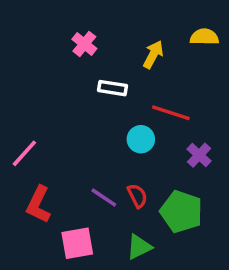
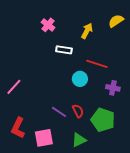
yellow semicircle: (204, 37) -> (116, 21), turned -35
purple cross: (199, 155) -> (113, 88), turned -32
red L-shape: (38, 205) -> (18, 128), moved

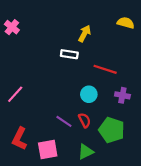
yellow semicircle: (116, 21) -> (126, 23), turned 49
pink cross: (48, 25) -> (12, 27), moved
yellow arrow: (87, 31) -> (85, 34), moved
cyan circle: (80, 79) -> (89, 94), moved

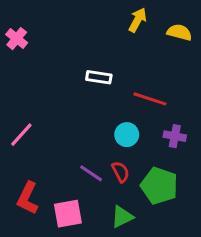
yellow arrow: (85, 34) -> (138, 20), moved

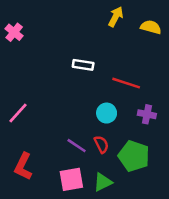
pink square: (68, 214) -> (71, 179), moved

